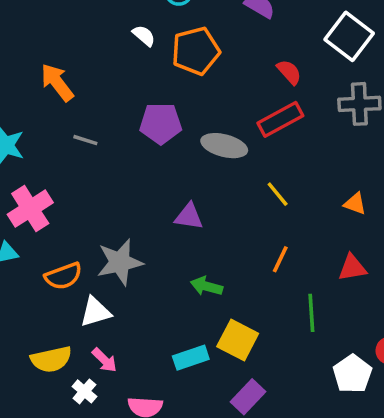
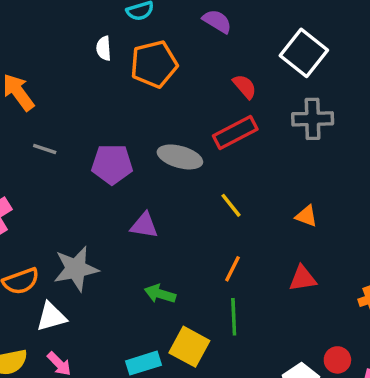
white semicircle: (144, 36) -> (104, 48), turned -135
purple pentagon: (161, 123) -> (112, 164), moved
green line: (311, 313) -> (234, 317), moved

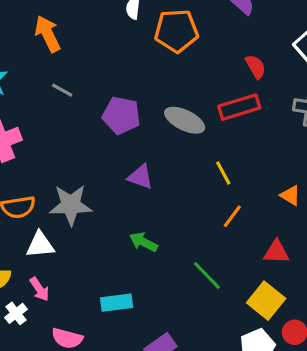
orange line: (233, 269) -> (232, 216), moved
green line: (234, 317) -> (207, 275), turned -52
yellow square: (189, 347) -> (266, 301), moved

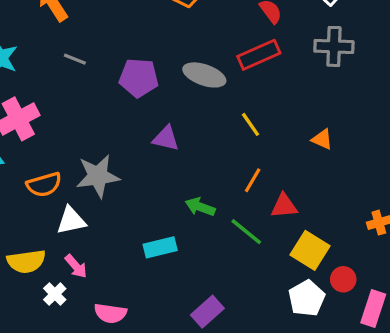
orange line: (232, 216) -> (253, 180), moved
green arrow: (143, 242) -> (200, 207), moved
red triangle: (276, 252) -> (284, 206), moved
cyan rectangle: (117, 303) -> (160, 247), moved

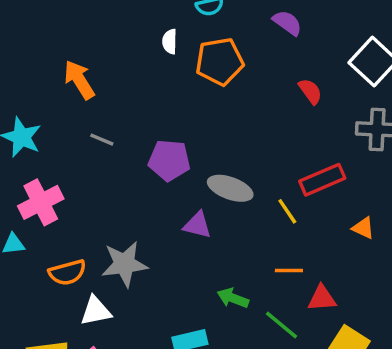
red rectangle: (259, 55) -> (322, 180), moved
gray ellipse: (204, 75) -> (230, 188), moved
orange line: (253, 180) -> (289, 271), turned 60

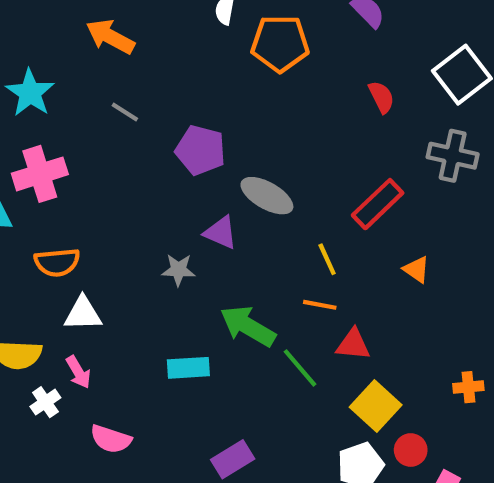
orange arrow: (79, 80) -> (110, 37), turned -39
red rectangle: (322, 180) -> (378, 204), turned -30
yellow line: (287, 211) -> (327, 259), moved
gray star: (124, 264) -> (178, 270), moved, size x0.6
green arrow: (233, 298) -> (248, 326), size x1.5

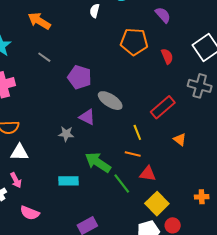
orange pentagon: (280, 43) -> (134, 42), moved

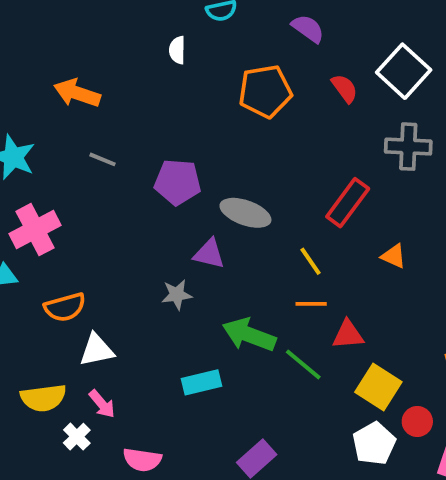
red semicircle: (167, 56) -> (345, 88), moved

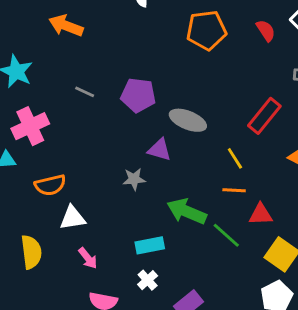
gray line: (103, 159) -> (85, 92), moved
yellow semicircle: (43, 398) -> (31, 252), turned -92
pink arrow: (102, 404) -> (88, 258), moved
white cross: (77, 437) -> (148, 280), moved

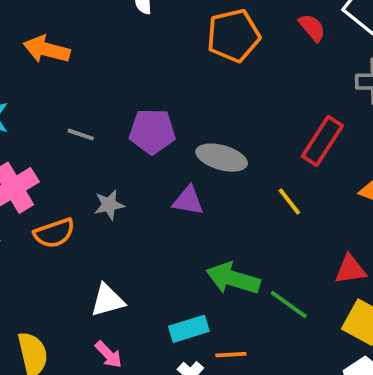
gray star: (134, 179) -> (109, 205), moved
orange semicircle: (50, 185) -> (54, 233), moved
orange line: (234, 190) -> (231, 355), moved
red triangle: (261, 214) -> (350, 270), moved
white triangle: (73, 218) -> (107, 300), moved

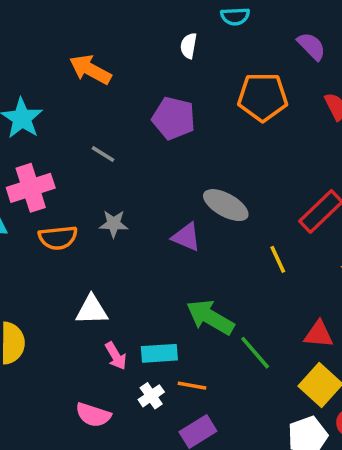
purple pentagon: (152, 131) -> (174, 118), moved
pink arrow: (108, 354) -> (116, 356), moved

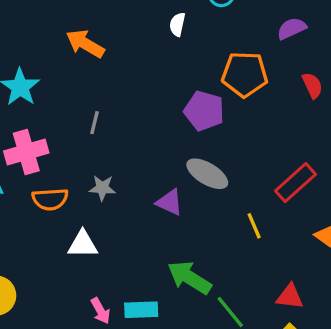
purple semicircle: (311, 46) -> (292, 28), turned -72
purple pentagon: (174, 118) -> (204, 111), moved
gray line: (103, 154) -> (95, 123), turned 70
white triangle: (92, 310) -> (83, 244), moved

